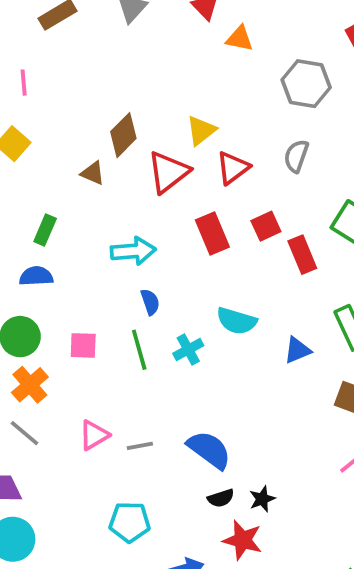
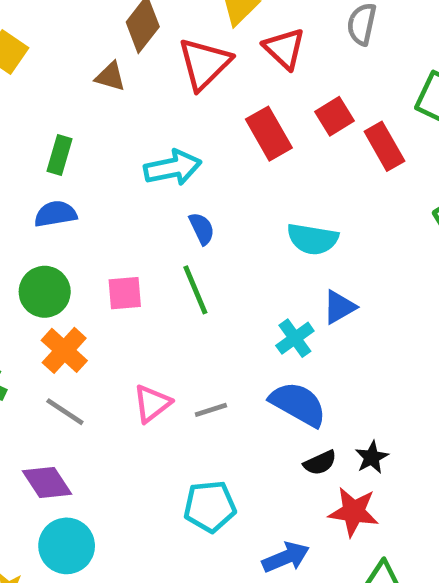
red triangle: (233, 168) -> (284, 49), turned -33
cyan cross: (188, 349) -> (295, 338), moved
blue triangle: (297, 350) -> (339, 307), moved

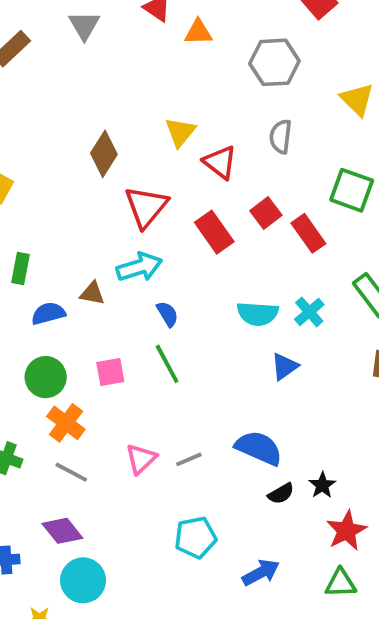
red triangle: (204, 64) -> (146, 207), moved
brown triangle: (110, 77) -> (92, 293), moved
green rectangle: (59, 155) -> (20, 268), moved
cyan cross: (295, 338) -> (309, 312), moved
red star: (354, 512) -> (346, 531), moved, turned -30

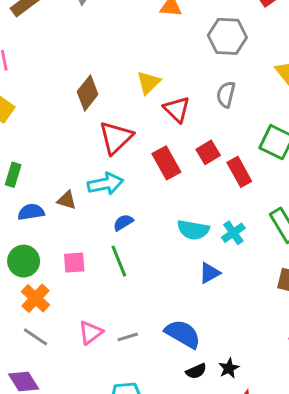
blue semicircle: (167, 314) -> (123, 222), turned -96

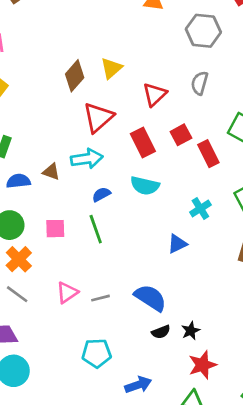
yellow triangle: (149, 83) -> (111, 68), moved
red triangle: (177, 109) -> (155, 94), turned 30
cyan semicircle: (193, 230) -> (145, 186), moved

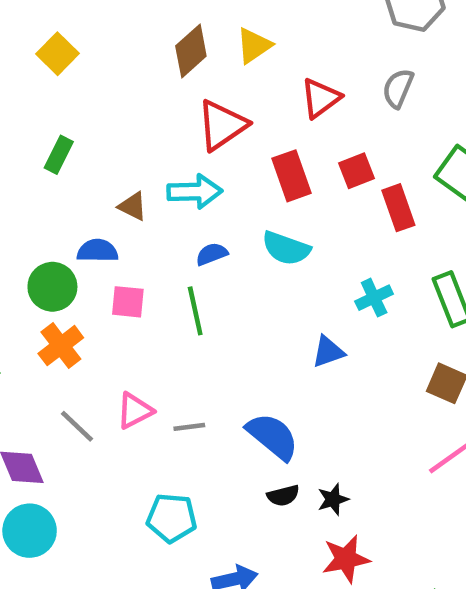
blue semicircle: (18, 181) -> (98, 251), moved
gray line: (17, 294) -> (77, 426), moved

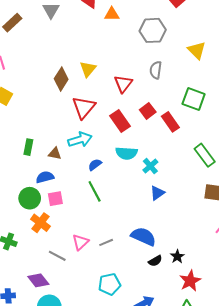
green rectangle: (59, 155) -> (28, 147), moved
cyan cross: (374, 298) -> (150, 166), moved
pink square: (128, 302) -> (55, 199), moved

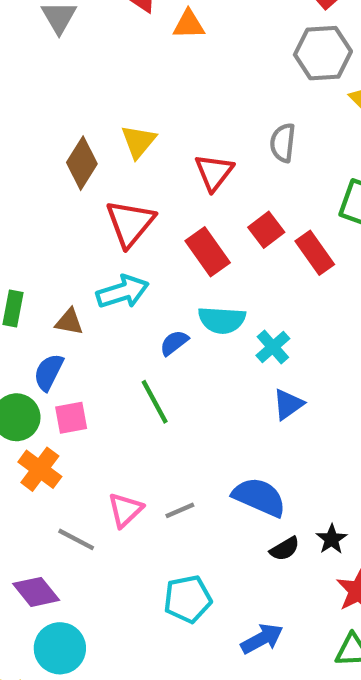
gray hexagon: (153, 30) -> (323, 53), moved
blue semicircle: (95, 165) -> (174, 343), moved
blue semicircle: (45, 177) -> (49, 372), turned -48

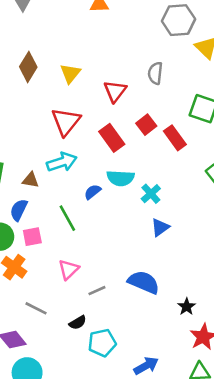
brown diamond: (82, 163) -> (28, 67), moved
green line: (155, 402) -> (67, 218), moved
pink triangle: (125, 510) -> (69, 270), moved
black semicircle: (285, 549) -> (78, 323), moved

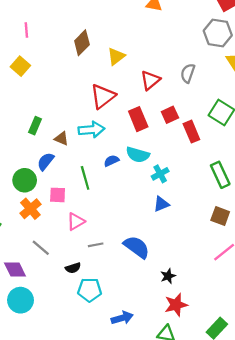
pink square: (32, 237) -> (58, 195), moved

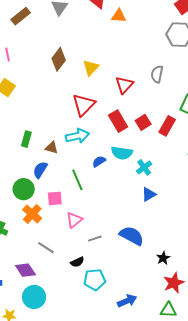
red square: (170, 115) -> (143, 122), moved
red rectangle: (191, 132) -> (167, 126), turned 60

